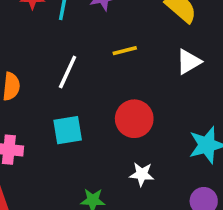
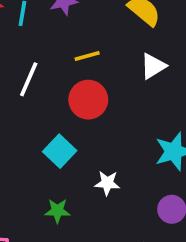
red circle: (134, 119) -> (88, 100), moved
cyan square: (68, 130) -> (60, 151), moved, turned -36

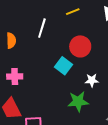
red circle: (88, 100) -> (80, 46), moved
green star: (57, 211) -> (78, 102), moved, size x1.5

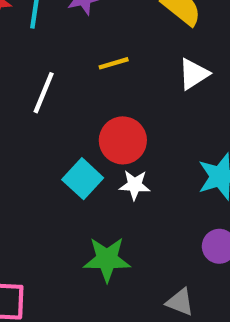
white star: (92, 80) -> (135, 185), moved

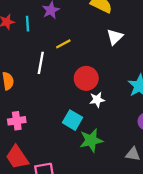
yellow line: (114, 63) -> (63, 44), moved
cyan square: (83, 179) -> (72, 120), moved

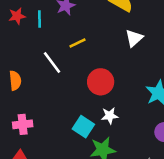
white line: (41, 63) -> (52, 63), turned -50
white star: (97, 100) -> (110, 116), moved

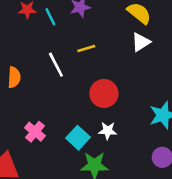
cyan line: (40, 19) -> (50, 17), turned -35
white triangle: (134, 38) -> (141, 42), moved
pink cross: (23, 124) -> (35, 132), moved, turned 36

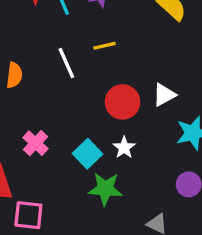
white triangle: (141, 42) -> (164, 95), moved
white star: (108, 131) -> (124, 148), turned 30

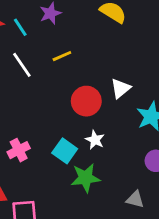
white line: (66, 63) -> (22, 65), moved
pink cross: (35, 143) -> (19, 150), turned 30

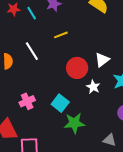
white line: (22, 65) -> (32, 51), moved
white star: (95, 140) -> (93, 87), moved

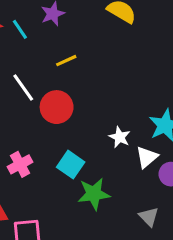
white triangle: (102, 60) -> (147, 157), moved
red circle: (77, 68) -> (57, 107), moved
gray triangle: (110, 140) -> (149, 217), turned 32

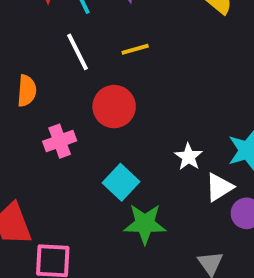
white line: (23, 88) -> (78, 52), moved
pink cross: (20, 164) -> (60, 141), moved

